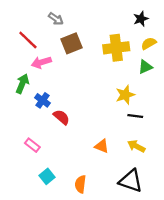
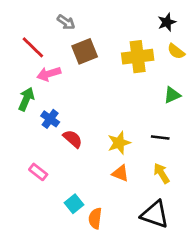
yellow semicircle: (149, 43) -> (176, 51), turned -112
green triangle: (145, 67) -> (172, 95), moved
yellow star: (125, 95) -> (119, 143), moved
yellow arrow: (136, 146) -> (161, 173), turned 30
cyan square: (47, 176) -> (74, 204), moved

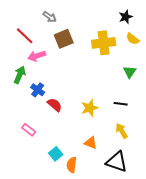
green triangle: (172, 95) -> (130, 72), turned -32
orange triangle: (120, 173) -> (91, 143), moved

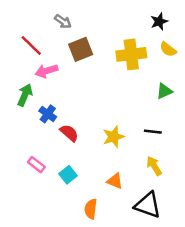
green triangle: (130, 72) -> (164, 91), turned 32
cyan square: (56, 154) -> (68, 175), moved

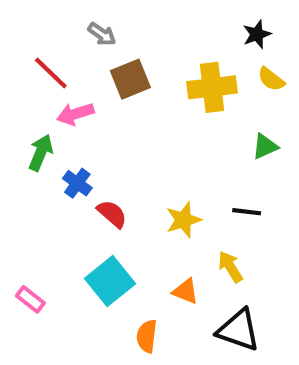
pink rectangle: (36, 165) -> (30, 299), moved
yellow arrow: (154, 166) -> (230, 267), moved
cyan square: (68, 175) -> (110, 281), size x1.6

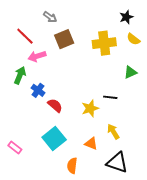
black line: (247, 212) -> (110, 97), moved

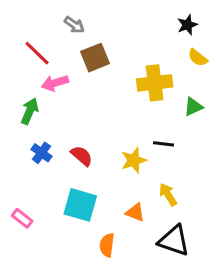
yellow cross: (104, 43) -> (155, 83), moved
blue cross: (38, 90) -> (41, 153), moved
cyan square: (54, 139) -> (80, 205), turned -35

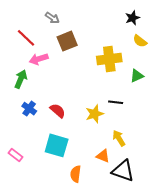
orange triangle: (135, 212) -> (103, 156), moved

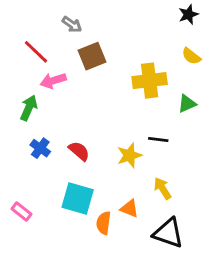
black star: (133, 18) -> (188, 14), moved
orange triangle: (103, 156) -> (129, 209), moved
orange semicircle: (76, 174) -> (104, 223), moved

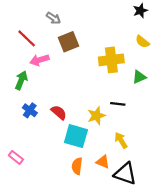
cyan square: (78, 199) -> (76, 136), moved
orange triangle: (129, 209) -> (103, 162), moved

